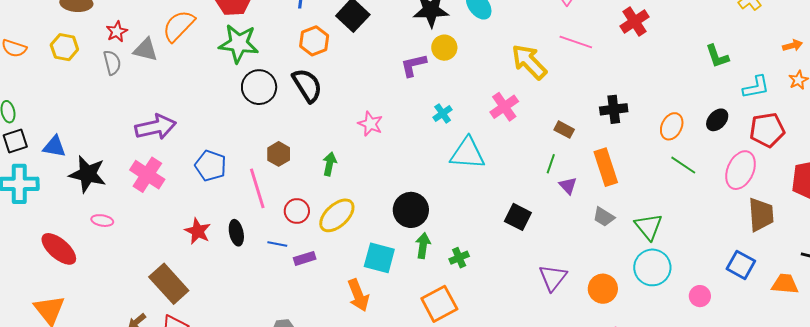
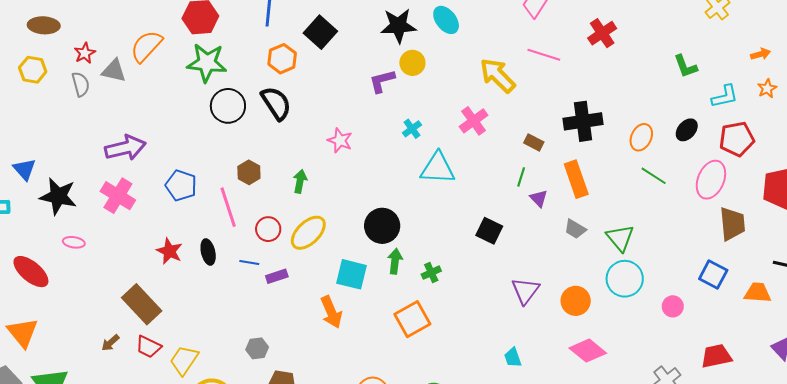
black cross: (614, 109) -> (583, 121), size x1.4
blue triangle: (54, 147) -> (24, 169), turned 40

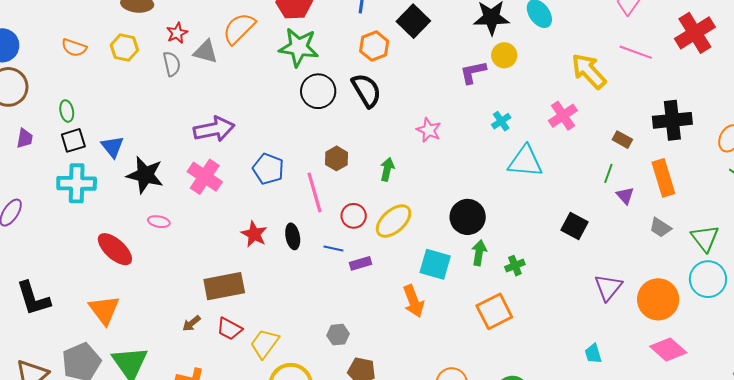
red cross: (602, 33) -> (695, 33), size x1.4
orange circle: (576, 301) -> (658, 299), size x1.4
brown rectangle: (142, 304) -> (224, 286), turned -60

